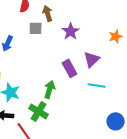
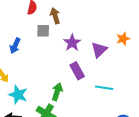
purple star: (71, 31) -> (72, 43), moved
purple triangle: (92, 59) -> (99, 50), moved

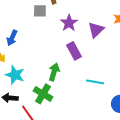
blue arrow: (15, 46) -> (12, 38), moved
cyan line: (104, 88) -> (95, 82), moved

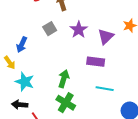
gray square: (40, 11) -> (50, 29), moved, turned -32
purple rectangle: (74, 51) -> (96, 62), moved, turned -54
green cross: (43, 94) -> (66, 103), moved

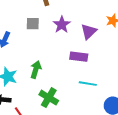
gray square: (50, 29) -> (33, 24), turned 32
green arrow: (64, 79) -> (36, 70), moved

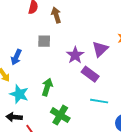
purple star: (62, 25) -> (75, 55), moved
purple rectangle: (79, 57) -> (90, 74), turned 30

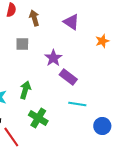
purple triangle: (100, 49) -> (71, 22), moved, turned -42

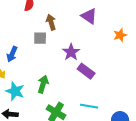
brown arrow: (34, 18) -> (51, 22), moved
cyan line: (77, 104) -> (89, 106), moved

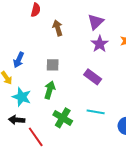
purple triangle: (89, 16) -> (96, 22), turned 42
gray square: (40, 38) -> (53, 65), moved
purple star: (71, 52) -> (100, 44), moved

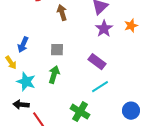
cyan line: (96, 112) -> (100, 87), moved, turned -42
green cross: (63, 118) -> (80, 112), moved

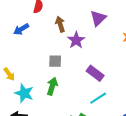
purple star: (104, 29) -> (76, 40), moved
blue arrow: (23, 45) -> (21, 29), moved, turned 35

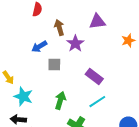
purple triangle: (98, 18) -> (97, 22), turned 36
blue arrow: (21, 29) -> (39, 47), moved
green arrow: (52, 86) -> (60, 101), moved

